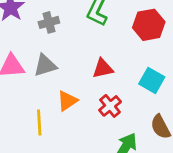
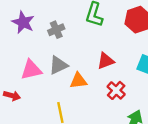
orange triangle: (67, 101) -> (78, 81), moved, turned 36

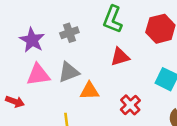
purple star: (23, 22) -> (32, 40), moved
red triangle: (106, 61) -> (120, 57), moved

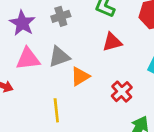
orange triangle: (89, 91) -> (80, 76), turned -30

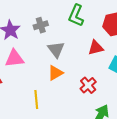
red triangle: (112, 42) -> (96, 48), moved
gray triangle: (59, 57) -> (56, 49), moved, turned -48

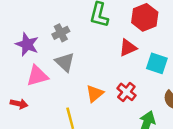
gray triangle: (56, 49) -> (65, 62), moved
orange triangle: (55, 73) -> (95, 94), moved

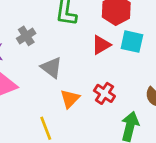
gray triangle: (65, 62) -> (51, 67), moved
cyan square: (157, 63) -> (132, 42), moved

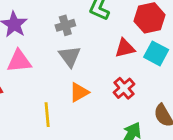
gray cross: (26, 36) -> (65, 25), moved
red cross: (104, 93) -> (124, 88), moved

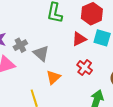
gray cross: (65, 25) -> (20, 45), moved

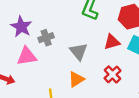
gray triangle: (41, 53) -> (79, 52), moved

